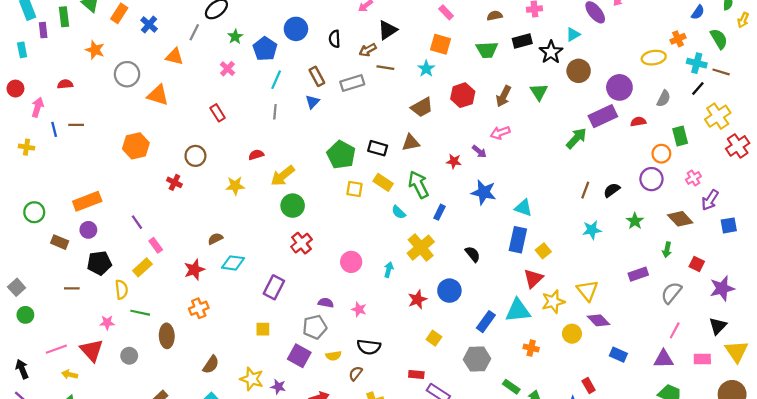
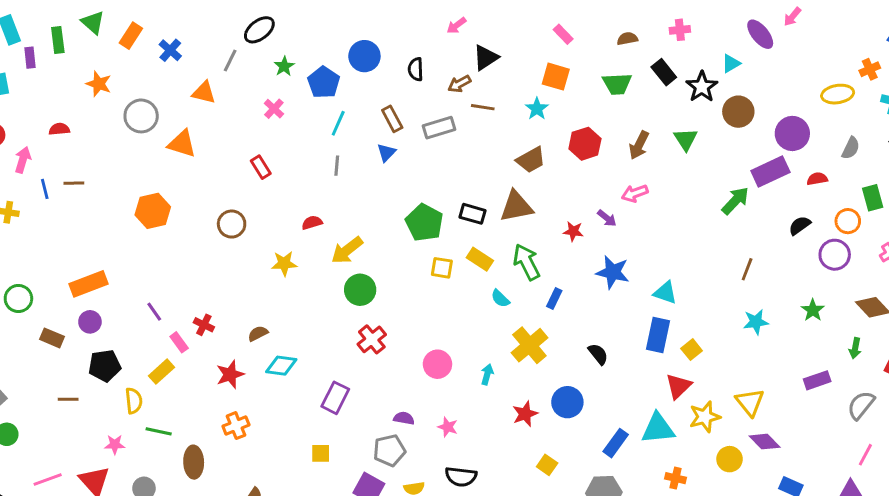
black rectangle: (522, 41) -> (664, 72), turned 66
brown triangle: (411, 143) -> (516, 207), size x1.4
red cross: (174, 182) -> (204, 325), moved
black semicircle: (612, 190) -> (800, 225), moved

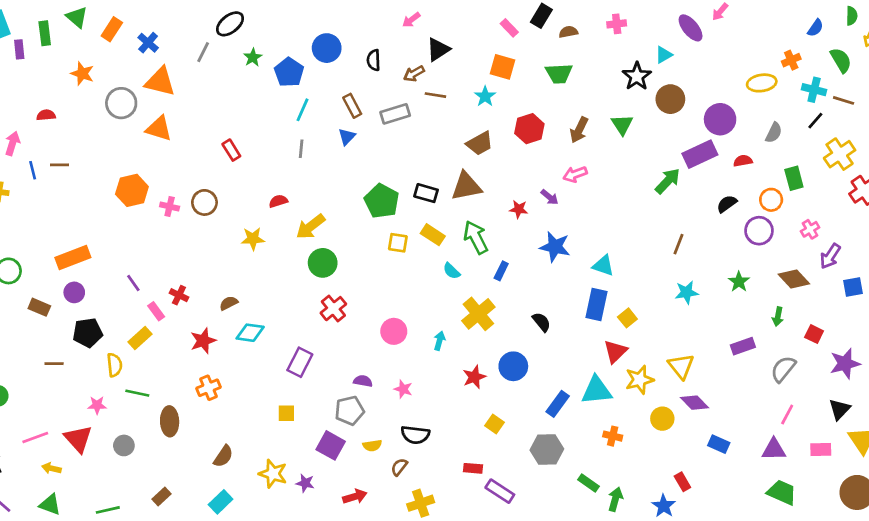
black rectangle: (664, 72) -> (541, 16), moved, turned 70
orange triangle: (204, 93) -> (160, 82), moved, size x1.4
pink cross: (274, 109) -> (170, 206), moved, turned -30

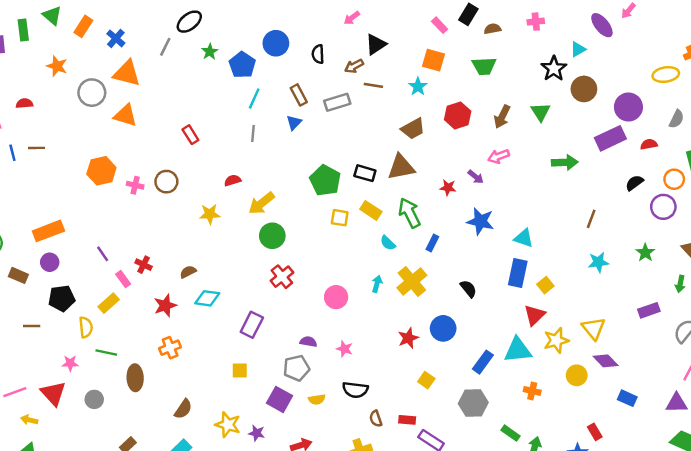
green arrow: (668, 181) -> (565, 162), moved, turned 45
cyan arrow: (439, 341) -> (377, 284), moved
brown semicircle: (399, 467) -> (376, 419), moved, turned -56

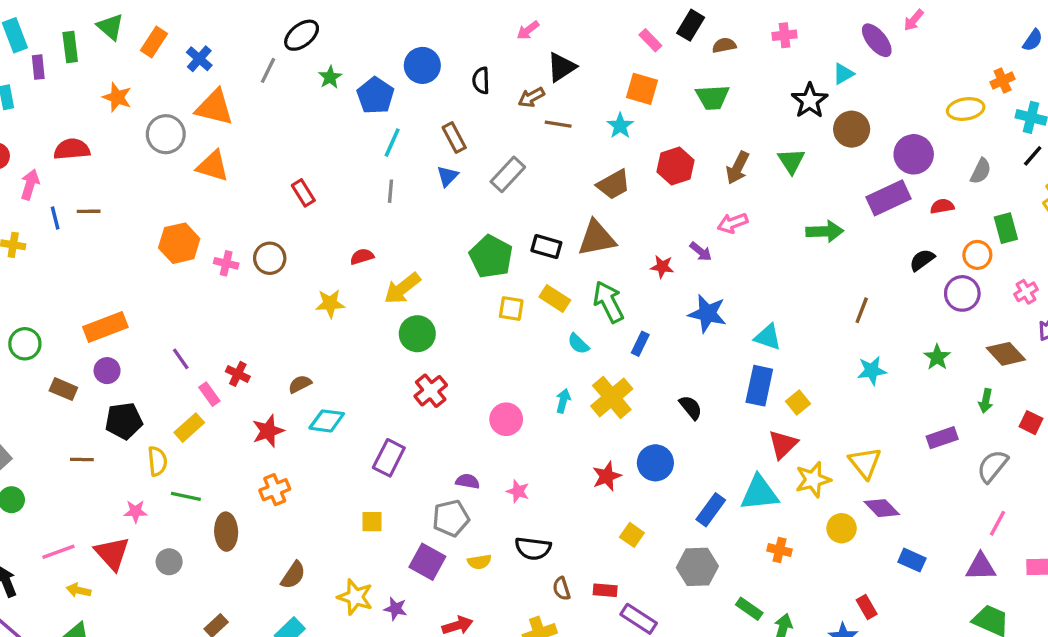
gray rectangle: (337, 102) -> (508, 174), moved, turned -30
red semicircle: (24, 103) -> (72, 149), size x1.5

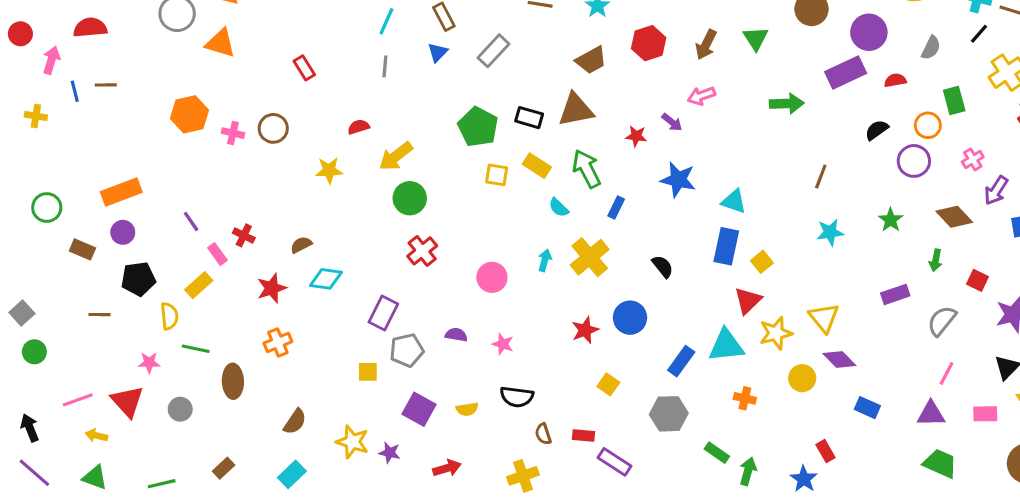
gray pentagon: (451, 518) -> (407, 350), moved

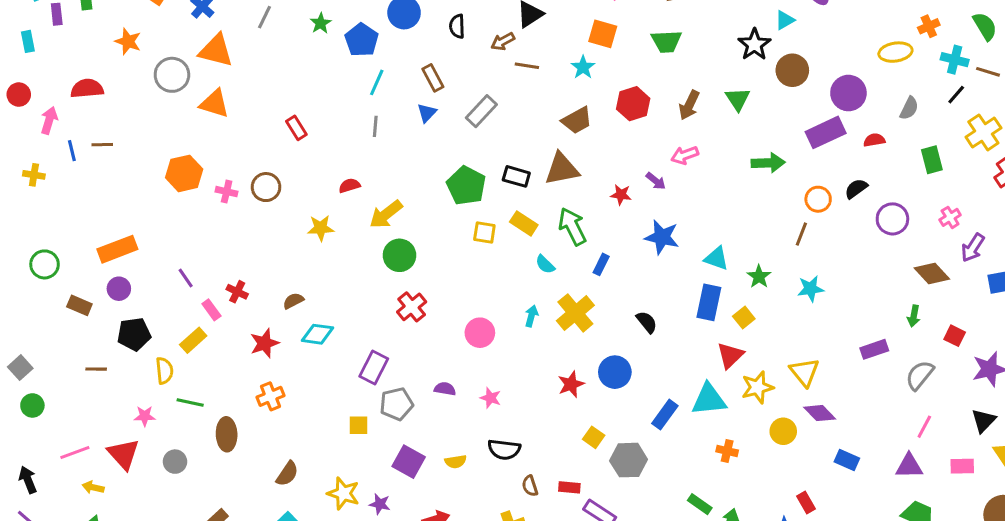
orange circle: (928, 125) -> (818, 199), moved
green star: (891, 220) -> (759, 277), moved
gray hexagon: (669, 414) -> (629, 460), moved

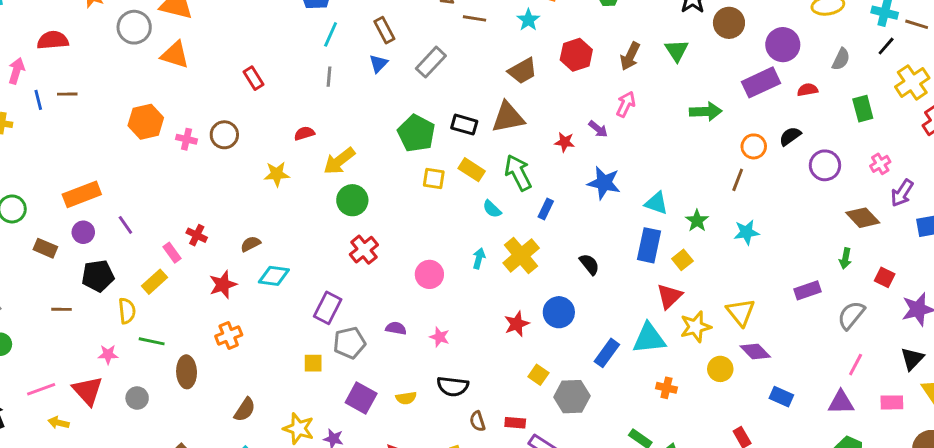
pink arrow: (685, 155) -> (626, 104), turned 135
purple line: (186, 278) -> (125, 225), moved

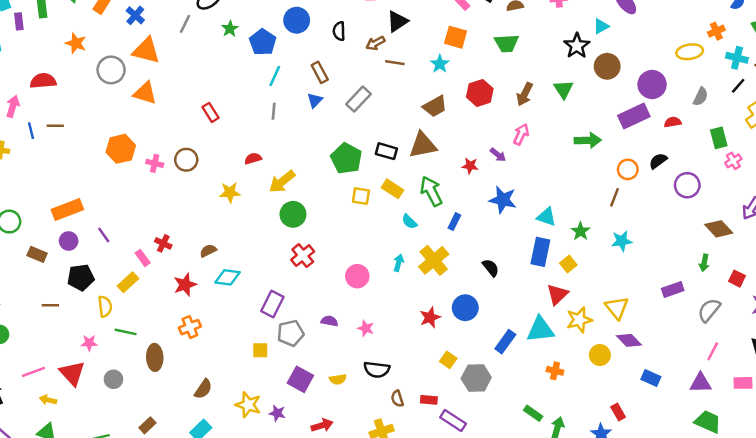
pink cross: (880, 164) -> (733, 161), moved

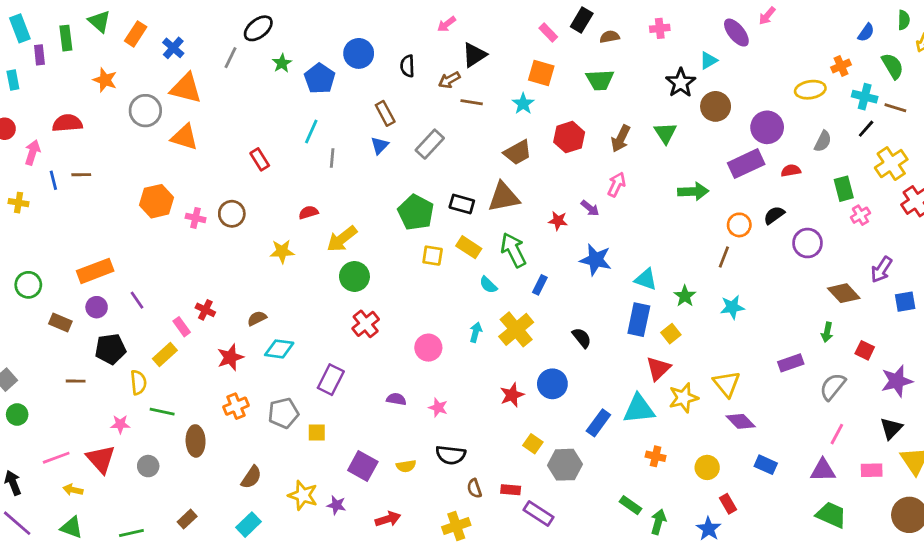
cyan line: (275, 76) -> (311, 132), moved
gray pentagon: (291, 333) -> (283, 413), moved
yellow circle: (600, 355) -> (707, 467), moved

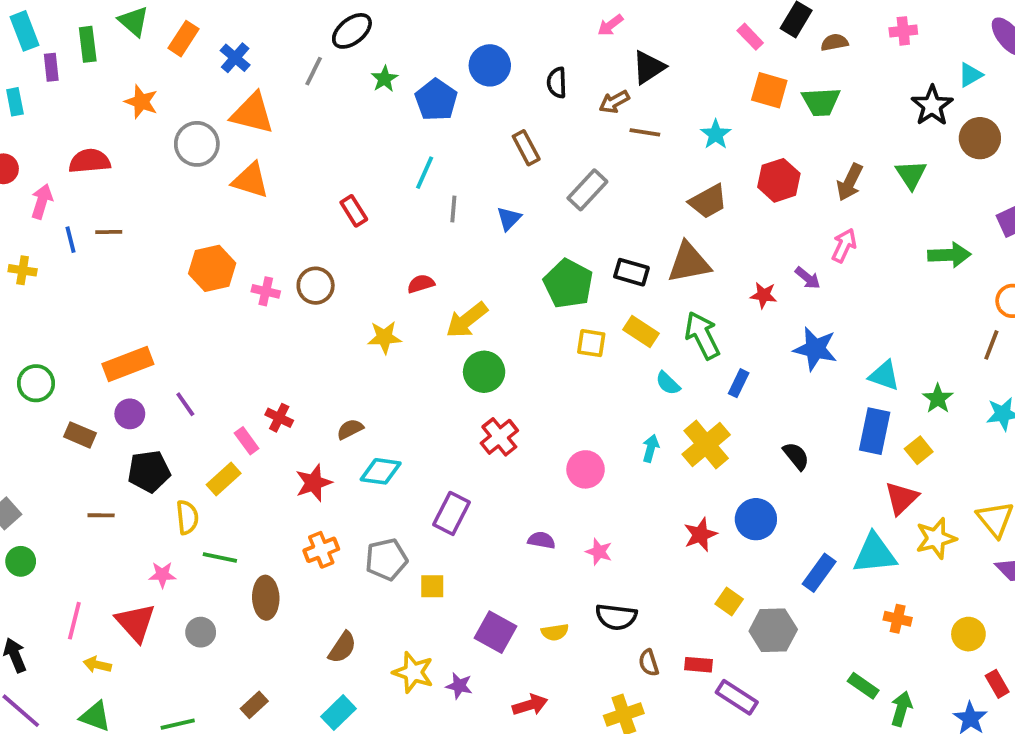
orange square: (541, 73) -> (769, 90), moved
blue triangle: (380, 145) -> (509, 219), moved
pink line: (56, 458) -> (74, 621), turned -56

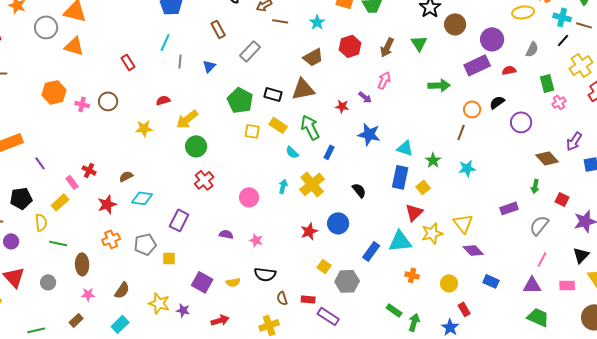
purple circle: (130, 414) -> (11, 241), moved
pink star: (162, 575) -> (88, 294), moved

